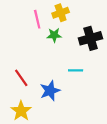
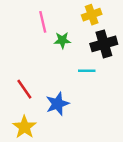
yellow cross: (61, 13) -> (92, 15), moved
cyan line: (76, 70) -> (87, 71), moved

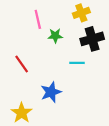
red line: (24, 89) -> (22, 64), moved

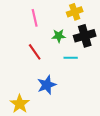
green star: (55, 36) -> (59, 36), moved
red line: (22, 64) -> (35, 52), moved

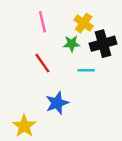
yellow cross: (75, 12) -> (84, 23), moved, turned -35

